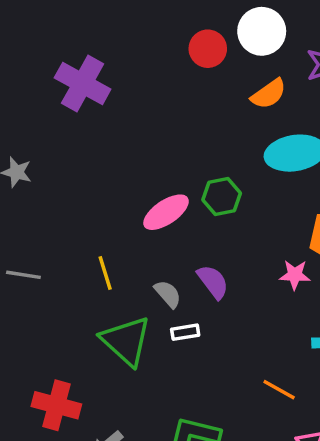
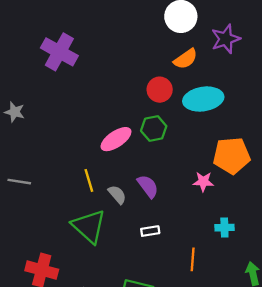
red circle: (208, 49) -> (160, 90), moved
yellow line: (105, 273) -> (89, 180), moved
white rectangle: (185, 332) -> (150, 231), moved
orange line: (279, 390) -> (193, 259), turned 65

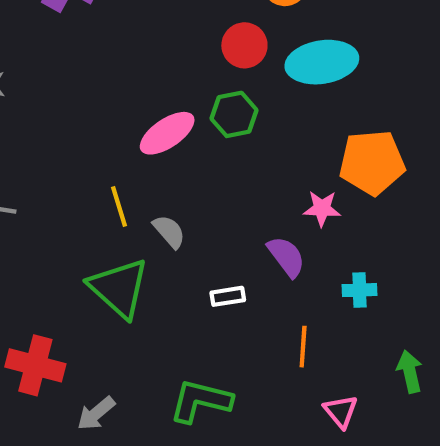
purple semicircle: (148, 186) -> (286, 257), moved

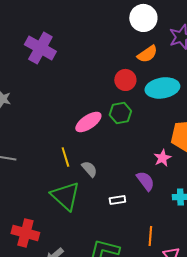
pink star: (322, 208) -> (162, 158), turned -30
orange line: (303, 347) -> (150, 236), moved

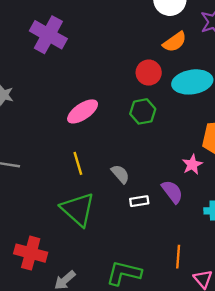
pink ellipse: (88, 122) -> (83, 111), moved
gray semicircle: (89, 169) -> (120, 174), moved
white rectangle: (117, 200) -> (139, 201), moved

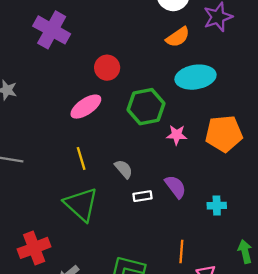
red circle: (149, 73) -> (107, 68), moved
green hexagon: (143, 111) -> (146, 107), size x1.4
pink star: (192, 165) -> (177, 135), moved, turned 30
red cross: (31, 253) -> (34, 248), turned -36

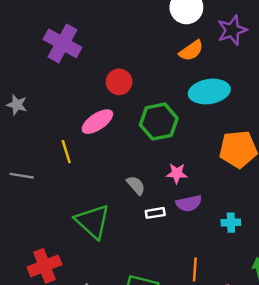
pink star: (177, 135) -> (177, 173), moved
yellow line: (81, 158) -> (66, 152), moved
purple semicircle: (175, 187) -> (189, 203), turned 115

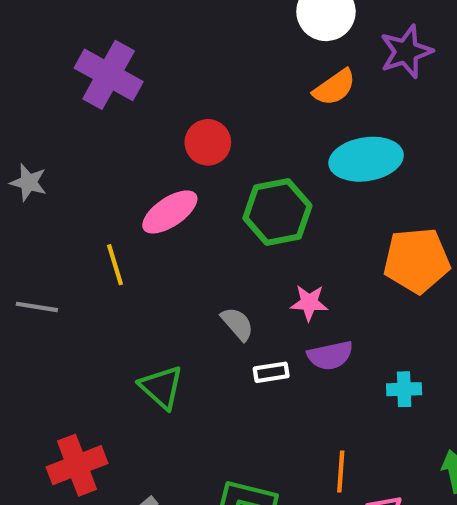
green triangle: (93, 221) -> (161, 387), size x0.7

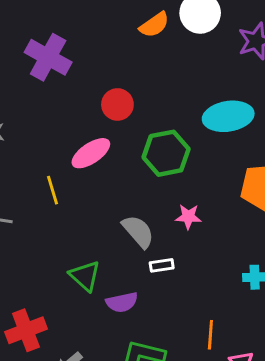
orange semicircle: (334, 87) -> (154, 25), moved
gray semicircle: (237, 324) -> (138, 231), size x1.4
purple semicircle: (330, 355) -> (122, 302), moved

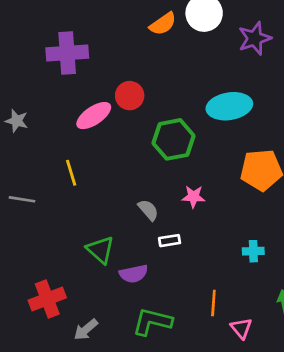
purple cross: (48, 57) -> (67, 53), turned -33
pink ellipse: (91, 153) -> (94, 116), moved
gray semicircle: (138, 231) -> (148, 210), size x0.7

